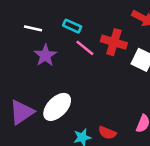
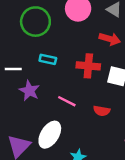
pink line: (85, 48) -> (67, 101), moved
red semicircle: (107, 133) -> (102, 111), moved

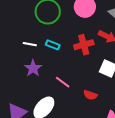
red cross: (88, 66) -> (84, 45), moved, turned -30
white line: (13, 69) -> (30, 44), moved

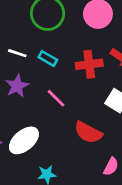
pink line: (63, 82) -> (56, 98), moved
red semicircle: (90, 95) -> (88, 132), size x1.5

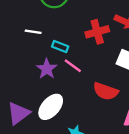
cyan rectangle: (48, 58) -> (60, 46), moved
purple star: (17, 86) -> (47, 69), moved

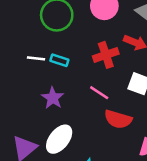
cyan rectangle: (60, 46) -> (59, 60), moved
pink line: (73, 66) -> (99, 93), moved

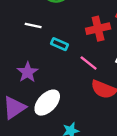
cyan rectangle: (59, 60) -> (60, 44), moved
purple star: (53, 98) -> (27, 72), moved

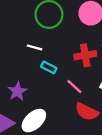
white line: (33, 25) -> (34, 47), moved

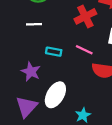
cyan rectangle: (49, 67) -> (54, 52), moved

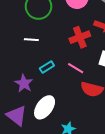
cyan rectangle: (54, 52) -> (47, 67), turned -48
purple triangle: (27, 107) -> (17, 116), turned -40

